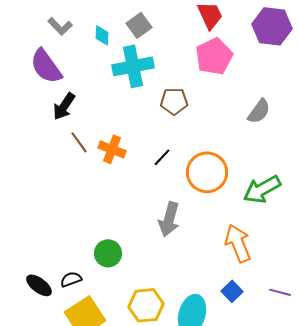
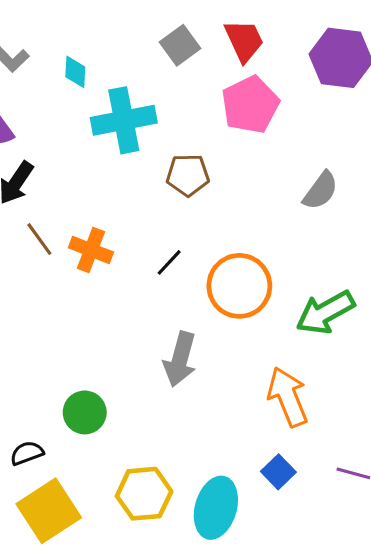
gray square: (139, 25) -> (180, 45), moved

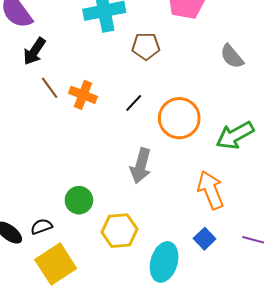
gray semicircle: (321, 191) -> (232, 56), turned 104
yellow hexagon: (144, 494) -> (119, 231), moved

